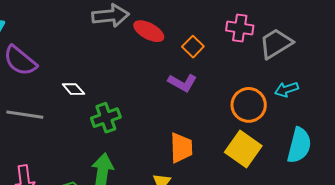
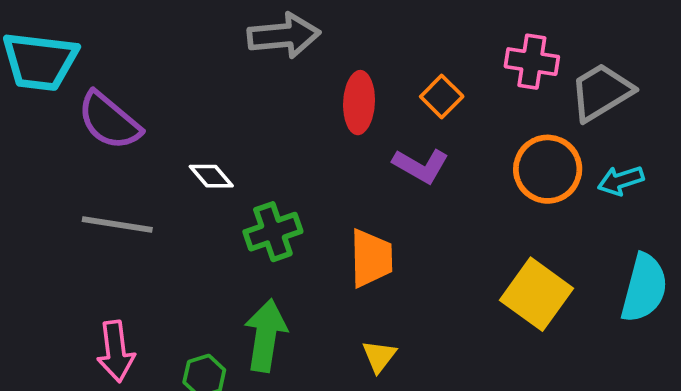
red ellipse: (149, 31) -> (359, 103), moved, turned 64
orange circle: (249, 105) -> (548, 169), moved
orange trapezoid: (181, 148) -> (371, 258), moved

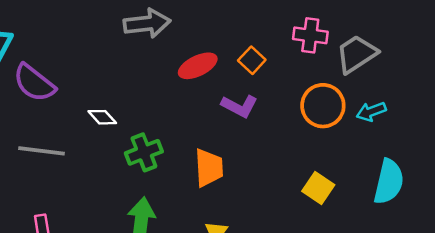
red ellipse: (359, 103) -> (198, 66), turned 63
yellow square: (537, 294) -> (318, 188), size x0.7

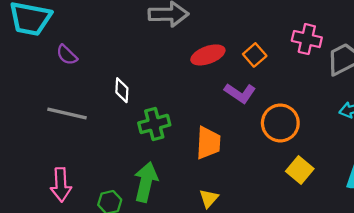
purple semicircle: (34, 83) -> (67, 55), size x0.6
orange circle: (323, 106) -> (280, 123), moved
white diamond: (102, 117) -> (122, 90), turned 40

